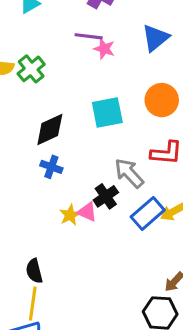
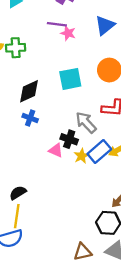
green cross: (31, 69) -> (16, 48), turned 36
black cross: (106, 196) -> (69, 139), turned -36
yellow star: (70, 215) -> (81, 156), moved
black semicircle: (34, 271) -> (18, 193), turned 72

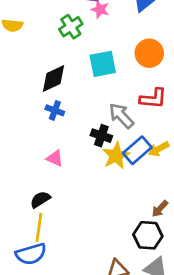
green cross: (16, 48) -> (71, 27), moved, turned -30
pink triangle: (56, 150) -> (55, 158), moved
yellow star: (81, 156) -> (116, 156), size x1.5

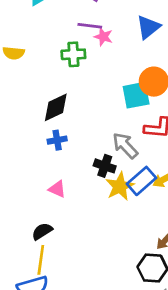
green cross: (71, 27) -> (73, 54), turned 30
cyan square: (103, 64) -> (136, 95), moved
blue cross: (55, 110) -> (57, 140), turned -30

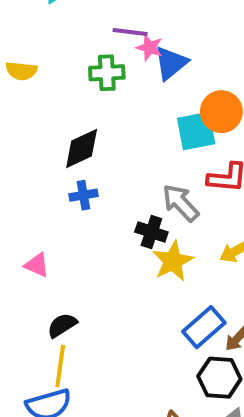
blue triangle: (148, 27) -> (171, 63), moved
blue rectangle: (141, 181) -> (204, 327), moved
pink triangle: (57, 189) -> (37, 265), moved

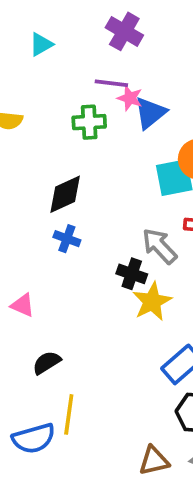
blue cross: (83, 195) -> (67, 239), turned 30
yellow line: (60, 366) -> (69, 414), moved

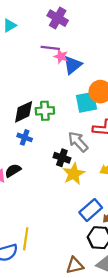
green cross: (89, 122) -> (45, 111), moved
black semicircle: (47, 363) -> (13, 171), moved

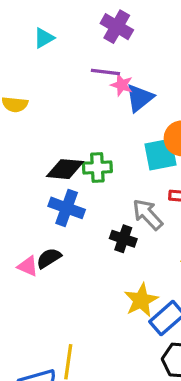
black diamond: (24, 112) -> (65, 169), turned 30
blue cross: (25, 137) -> (67, 208), size x1.5
yellow star: (74, 174) -> (141, 300), moved

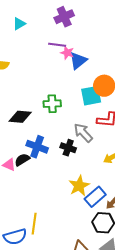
purple cross: (117, 27) -> (64, 17), turned 36
black diamond: (65, 169) -> (20, 117), moved
blue cross: (67, 208) -> (37, 147), moved

